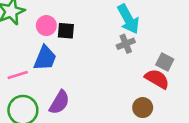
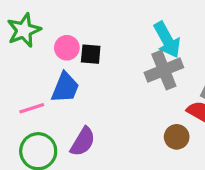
gray cross: (126, 44) -> (164, 70), size x1.6
brown circle: (143, 108) -> (177, 137), moved

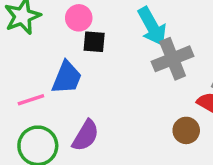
cyan arrow: (167, 40) -> (152, 26), moved
pink circle: (67, 48) -> (79, 18), moved

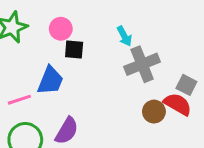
cyan arrow: (152, 26) -> (124, 36), size x0.6
brown circle: (186, 130) -> (154, 112), moved

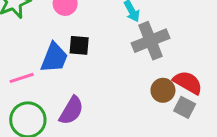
black square: (74, 49) -> (79, 45), moved
gray square: (186, 85) -> (185, 107), moved

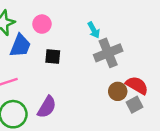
blue trapezoid: (54, 58) -> (20, 46), moved
gray square: (185, 107) -> (135, 105), turned 35

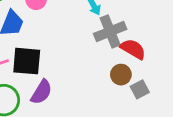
black square: (53, 56) -> (27, 61), moved, size x1.6
red semicircle: (137, 85) -> (133, 49), moved

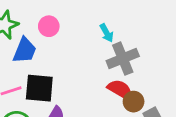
red semicircle: (133, 49) -> (120, 89), moved

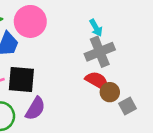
pink circle: (49, 26) -> (30, 21), size x1.6
cyan arrow: (107, 33) -> (96, 28), moved

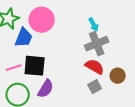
brown circle: (110, 92) -> (118, 76), moved
gray square: (127, 106) -> (95, 87), moved

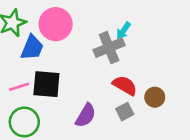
cyan arrow: (94, 25) -> (123, 31), turned 64
gray cross: (97, 44) -> (109, 48), moved
purple semicircle: (46, 89) -> (86, 115), moved

